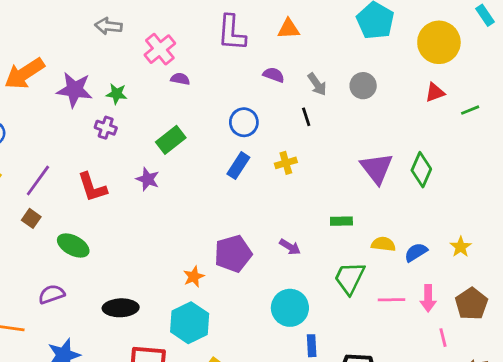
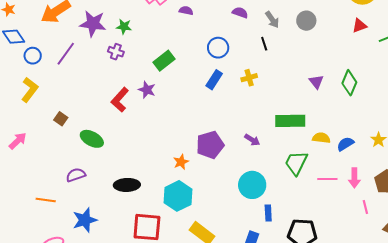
purple semicircle: (180, 79) -> (186, 11), moved
purple triangle: (377, 168) -> (316, 82), size x0.6
purple line: (38, 180) -> (66, 54), moved
red L-shape: (92, 187) -> (120, 100), moved, turned 60
green rectangle: (341, 221) -> (290, 121), size x1.8

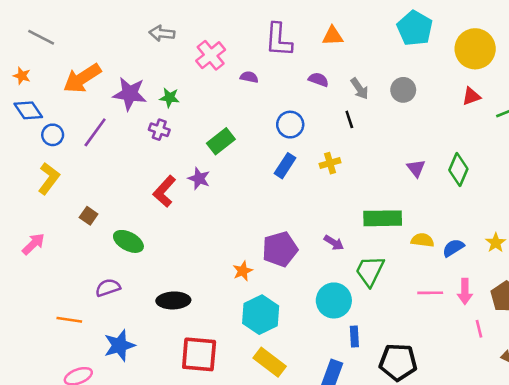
green trapezoid: (296, 163) -> (370, 271), moved
cyan hexagon: (178, 196) -> (261, 315), moved

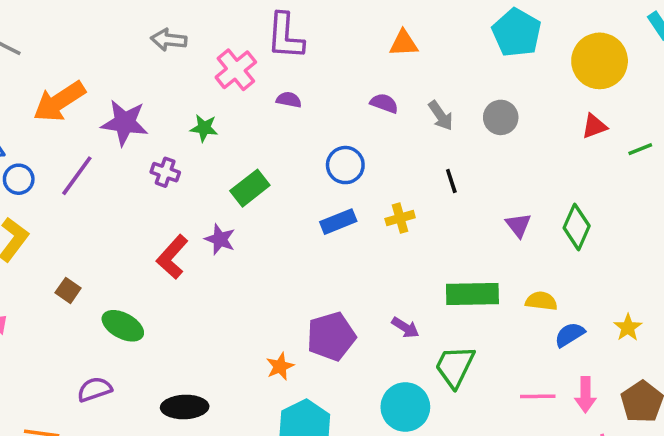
purple L-shape: (279, 40) -> (285, 36), moved
green star: (170, 98) -> (204, 128), moved
black line: (349, 119) -> (451, 181), moved
blue rectangle: (285, 166) -> (338, 222), turned 35
yellow semicircle: (422, 240) -> (541, 301), moved

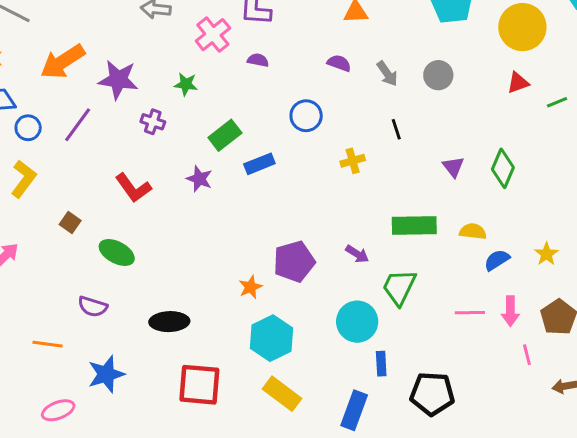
blue rectangle: (338, 222) -> (259, 164), moved
red L-shape: (172, 257) -> (133, 188), moved, turned -78
purple semicircle: (95, 389) -> (93, 307), turned -144

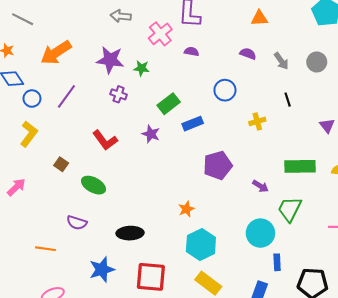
purple star: (118, 80) -> (110, 60), moved
purple pentagon: (294, 261) -> (218, 165), moved
blue star: (106, 374) -> (102, 270), moved

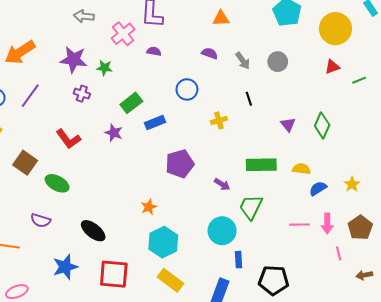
brown square: (61, 164) -> (25, 163), size x1.6
black ellipse: (130, 233) -> (93, 231), turned 40

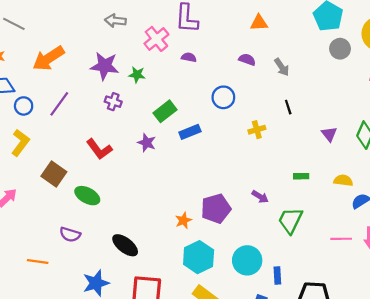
gray circle: (278, 62) -> (340, 49), moved
purple pentagon: (180, 164) -> (216, 209), moved
green rectangle: (261, 165) -> (301, 176), size x0.5
cyan circle: (222, 231) -> (247, 260), moved

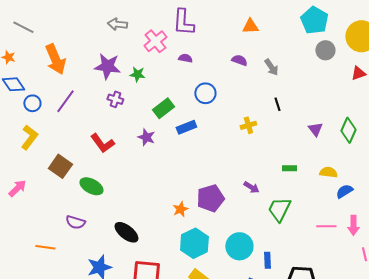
orange arrow: (48, 58) -> (55, 59), turned -80
blue circle: (223, 97) -> (205, 93), moved

